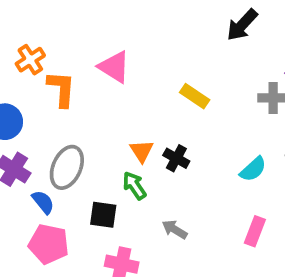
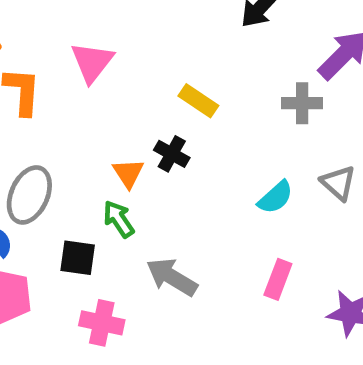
pink triangle: (114, 67) -> (92, 62), turned 36
black cross: (176, 158) -> (172, 154), moved
gray arrow: (175, 229) -> (172, 277), size x1.5

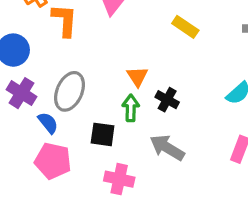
black cross: (172, 154) -> (167, 100), moved
green arrow: (119, 219) -> (131, 108), turned 35

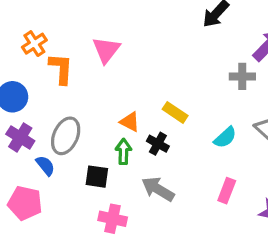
yellow rectangle: (185, 27) -> (175, 112), moved
orange triangle: (137, 76) -> (130, 122), turned -30
pink pentagon: (53, 161) -> (25, 203), moved

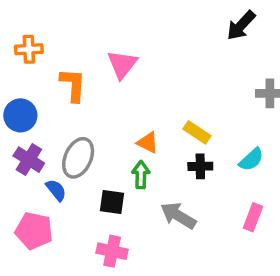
orange cross: (34, 44) -> (29, 49), moved, turned 30
black cross: (158, 144) -> (200, 166), moved, turned -30
pink cross: (113, 219) -> (112, 251), moved

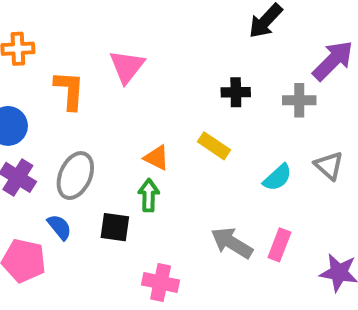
black cross: (200, 166) -> (236, 92), moved
blue semicircle: (56, 190) -> (59, 227), moved
gray arrow: (178, 216) -> (232, 243), moved
pink cross: (112, 251) -> (161, 283), moved

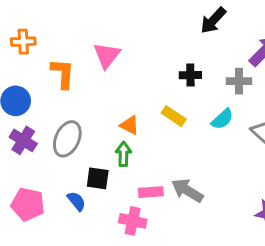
cyan semicircle: (277, 177) -> (222, 119), moved
blue semicircle: (59, 227) -> (76, 201), moved
pink rectangle: (279, 245) -> (151, 192), moved, turned 65

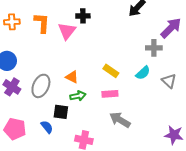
orange L-shape: (63, 74) -> (42, 23), moved
black cross: (190, 75) -> (83, 16), moved
orange triangle: (130, 125) -> (72, 77), moved
green arrow: (124, 154) -> (78, 96), turned 77
pink rectangle: (151, 192) -> (110, 94), moved

